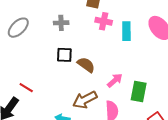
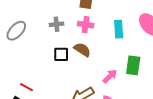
pink cross: (104, 21) -> (86, 25), moved
brown semicircle: (86, 65) -> (82, 50), moved
green rectangle: (139, 91) -> (133, 65), moved

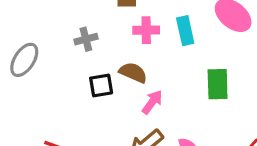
pink cross: (86, 25) -> (146, 30), moved
pink arrow: (110, 76) -> (152, 102), moved

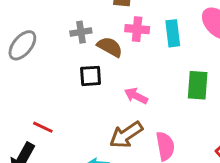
brown semicircle: (133, 73) -> (110, 47), moved
pink arrow: (152, 102) -> (136, 96), turned -105

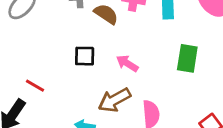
black square: (91, 76) -> (85, 56), moved

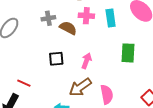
pink arrow: (127, 63) -> (86, 61), turned 84

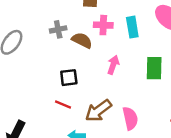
pink arrow: (86, 61) -> (113, 65), moved
red line: (24, 83) -> (63, 104), moved

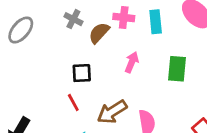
gray cross: (58, 29) -> (73, 19), turned 35
brown semicircle: (82, 40) -> (99, 33), turned -78
red line: (63, 104) -> (73, 102), turned 35

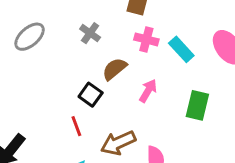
cyan rectangle: (156, 22) -> (181, 49), turned -45
brown semicircle: (99, 33) -> (114, 69), moved
black square: (82, 73) -> (91, 95), turned 30

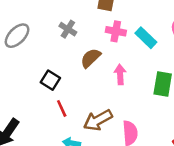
pink arrow: (148, 91) -> (120, 74), turned -30
black square: (91, 95) -> (50, 80), moved

